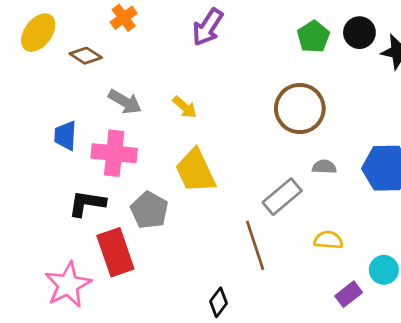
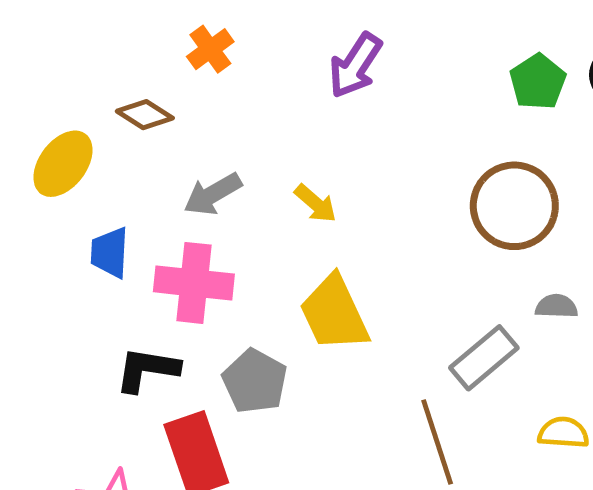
yellow ellipse: (38, 33) -> (63, 164), moved
gray arrow: (125, 102) -> (213, 194), turned 120

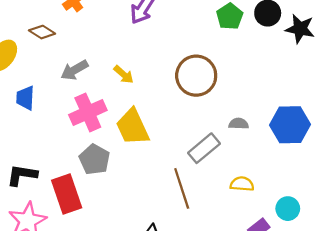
brown circle: (514, 206) -> (196, 76), moved
pink cross: (194, 283) -> (88, 112), moved, turned -30
black L-shape: (147, 370) -> (22, 175), moved

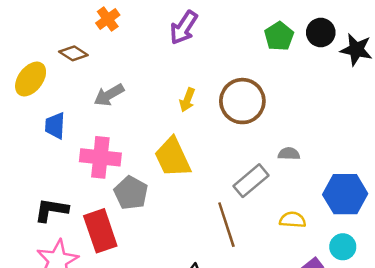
yellow arrow: (124, 75) -> (187, 100), moved, turned 70
pink cross: (88, 112) -> (100, 157), moved, turned 30
blue hexagon: (290, 125) -> (345, 194), moved

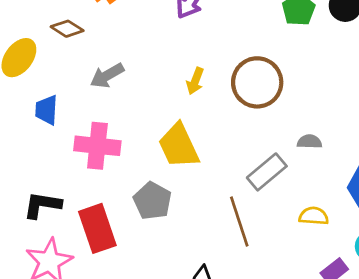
gray pentagon: (131, 193) -> (153, 201), moved

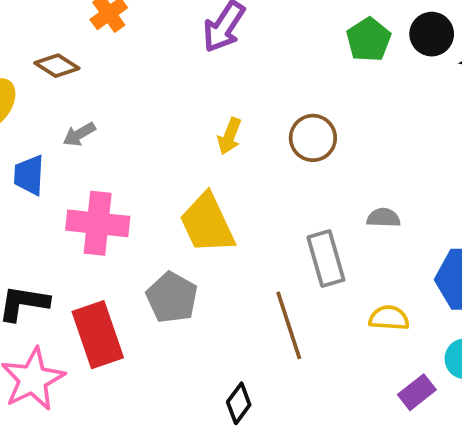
gray arrow: (107, 76) -> (79, 134), moved, size x0.7
brown circle: (257, 82) -> (313, 138), size x0.7
gray rectangle: (267, 172) -> (326, 259), turned -66

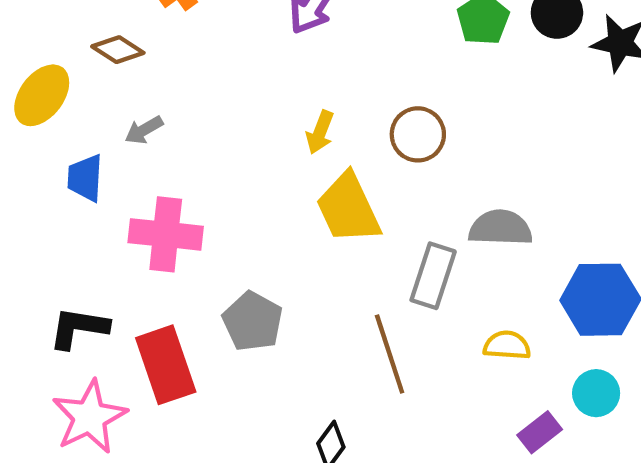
gray semicircle: (383, 218) -> (500, 228), size x1.6
yellow trapezoid: (207, 223) -> (348, 208), moved
gray rectangle: (326, 259) -> (433, 276), turned 34

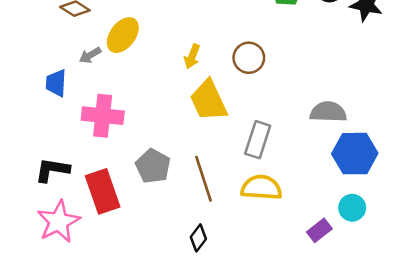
yellow ellipse: (42, 95) -> (123, 35), moved
gray semicircle: (500, 228) -> (328, 112), moved
yellow semicircle: (507, 345) -> (261, 188), moved, size x1.5
brown line: (390, 354) -> (203, 179), moved

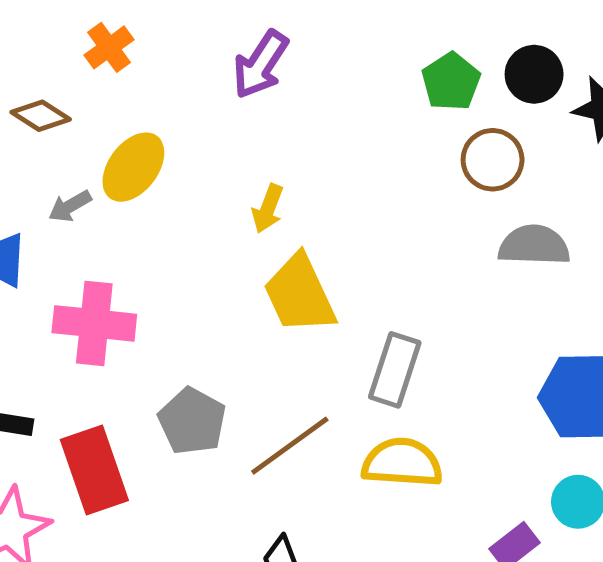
brown circle: (249, 58) -> (493, 160), moved
gray semicircle: (328, 112) -> (534, 245), moved
brown line: (203, 179) -> (290, 446), turned 72

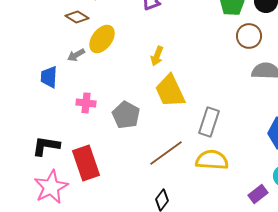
brown diamond: (41, 116) -> (77, 17), moved
pink cross: (94, 323) -> (86, 103), size x0.6
gray pentagon: (192, 421) -> (126, 115), moved

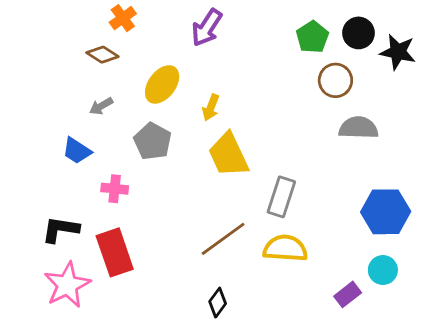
yellow ellipse: (102, 39) -> (162, 84), moved
blue trapezoid: (49, 77) -> (77, 151), moved, turned -60
pink cross: (86, 103) -> (115, 189), moved
gray pentagon: (126, 115) -> (153, 141), moved

